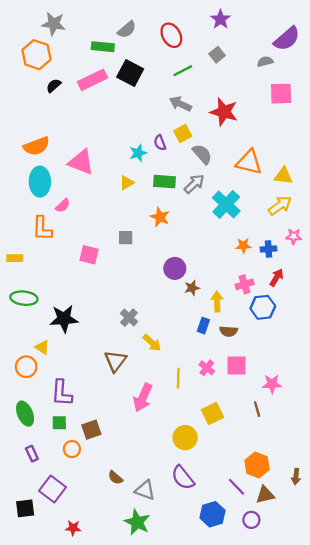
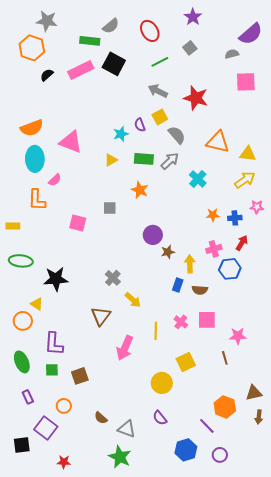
cyan cross: (226, 204) -> (198, 179), size x0.7
orange circle: (72, 449) -> (64, 406), moved
purple semicircle: (183, 478) -> (160, 418), size x0.7
brown triangle: (265, 495) -> (254, 393), moved

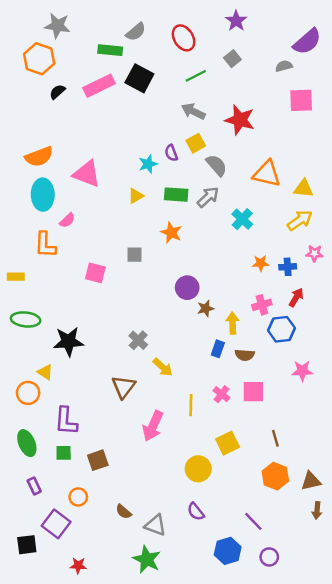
pink star: (238, 336) -> (302, 371), moved
orange hexagon: (225, 407) -> (275, 476), moved

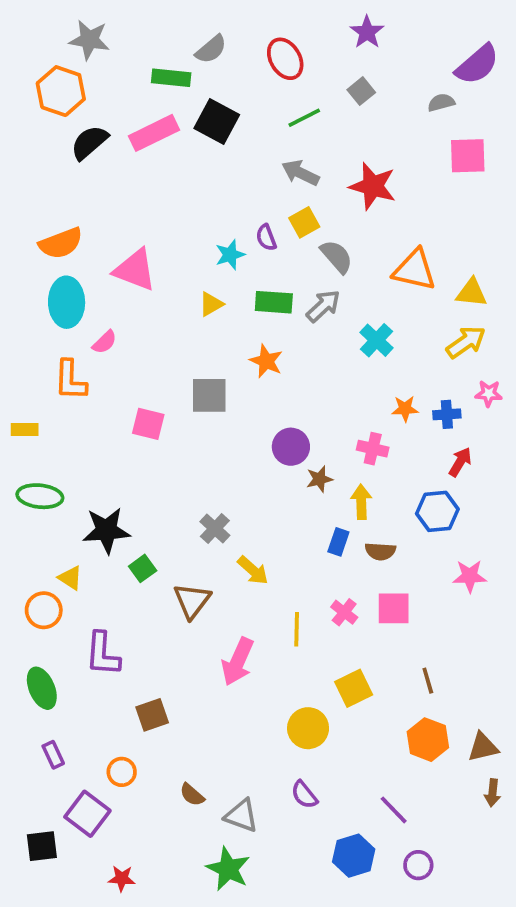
black semicircle: (57, 92) -> (89, 142), size x1.5
gray square: (135, 255) -> (209, 395), size x1.5
pink cross: (262, 305) -> (373, 449), moved, turned 30
green square: (64, 453) -> (143, 568), moved, turned -35

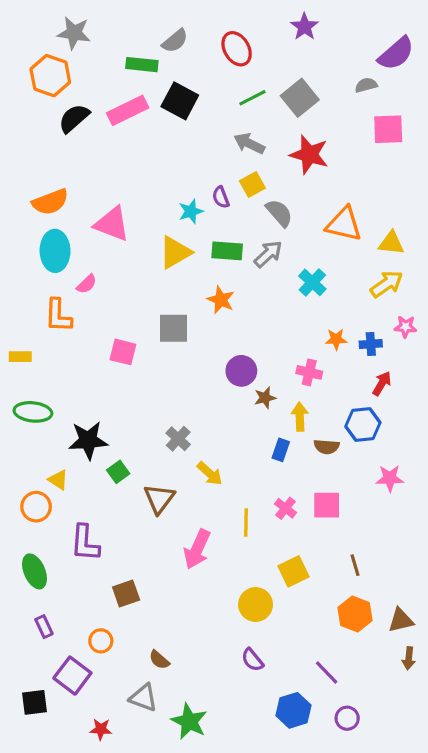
gray square: (361, 91) -> (300, 98), moved, size x1.6
yellow triangle: (211, 304) -> (175, 252), size x1.6
brown semicircle: (380, 551) -> (327, 447), moved
gray triangle: (241, 816) -> (143, 698), moved

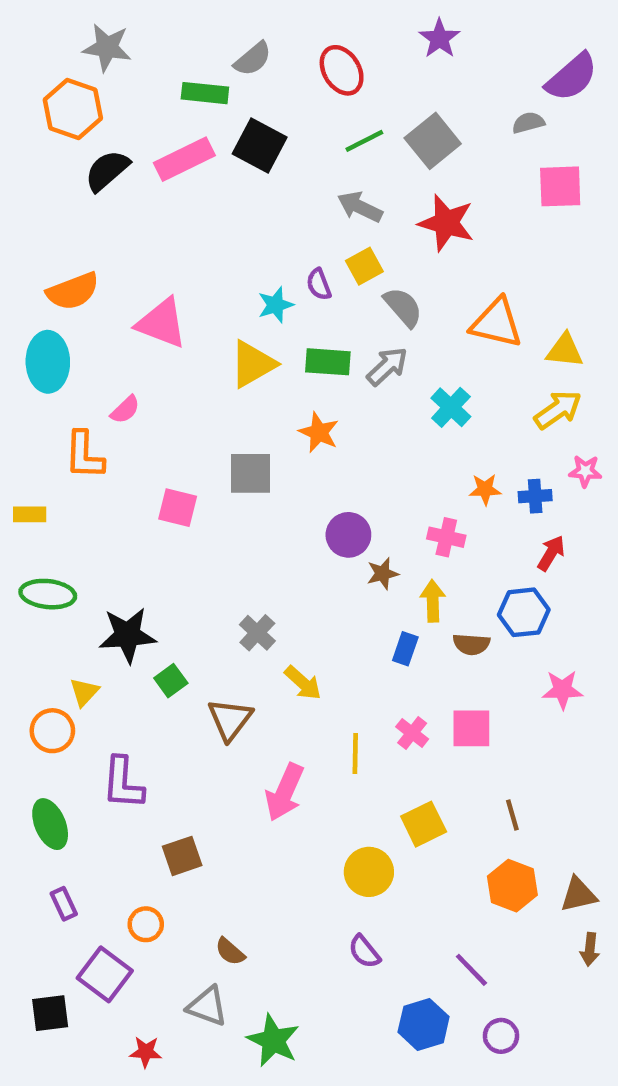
cyan ellipse: (55, 251) -> (48, 362), moved
yellow triangle: (58, 480) -> (84, 692), turned 40

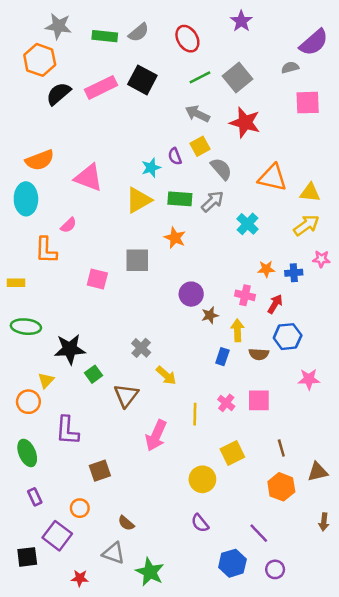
green rectangle: (205, 93) -> (105, 36), moved
red arrow: (551, 553) -> (275, 304), moved
brown triangle: (578, 895) -> (318, 472), moved

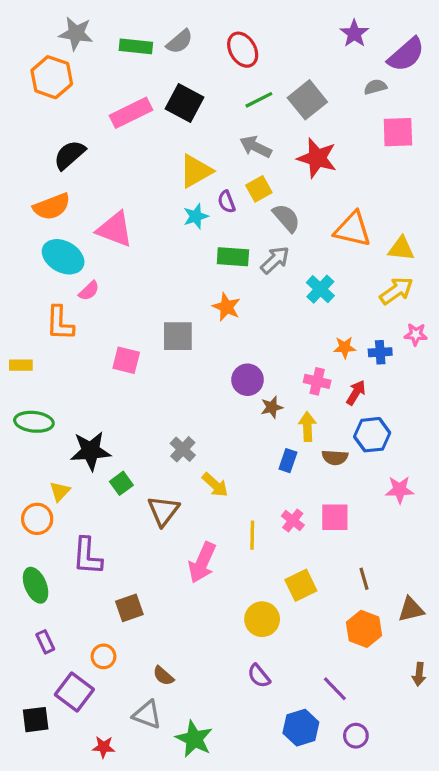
purple star: (241, 21) -> (354, 33), moved
black semicircle: (58, 94) -> (70, 155), moved
cyan ellipse: (26, 199) -> (63, 257), moved, turned -60
yellow triangle: (139, 200) -> (196, 171), moved

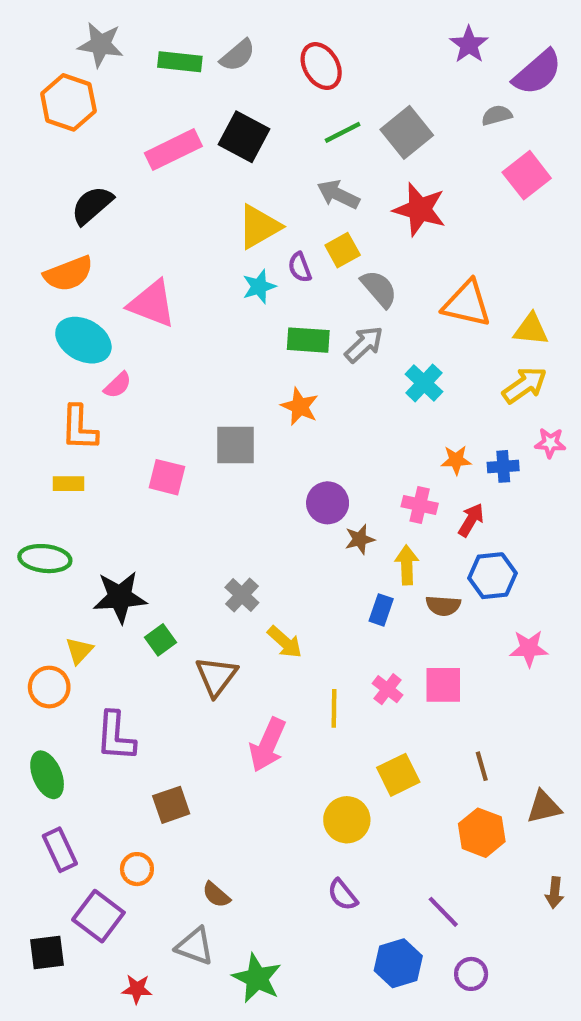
pink square: (398, 132) -> (527, 175), turned -36
yellow rectangle: (21, 365) -> (68, 484), moved
purple rectangle: (45, 642) -> (60, 850), size x1.4

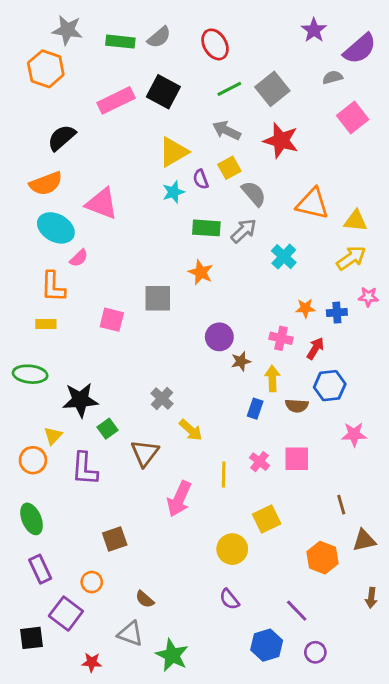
purple L-shape: (116, 736) -> (85, 469), moved
brown line: (482, 766) -> (341, 505), moved

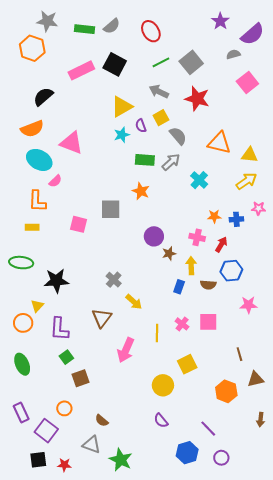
green square: (107, 429) -> (66, 357), moved
purple rectangle: (40, 569) -> (21, 412), moved
black square: (32, 638) -> (38, 460), moved

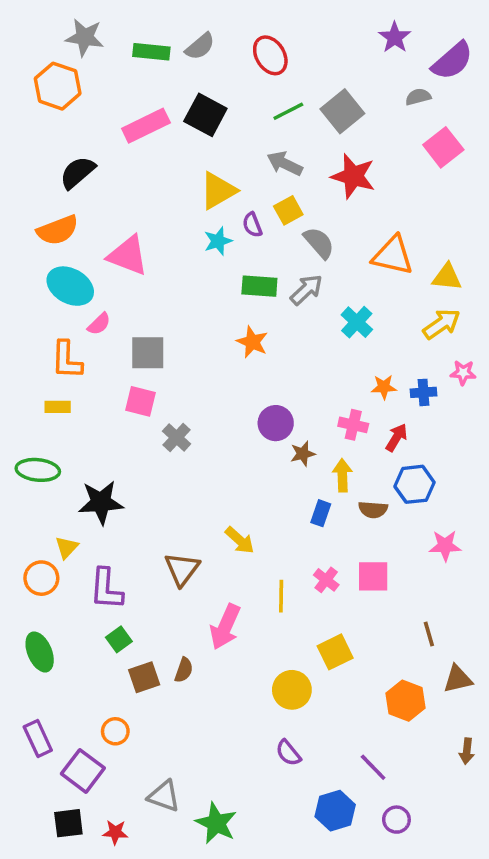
gray square: (111, 209) -> (148, 353), moved
gray cross: (114, 280) -> (177, 437), moved
brown semicircle: (102, 421) -> (184, 670), moved, turned -112

